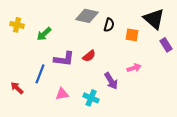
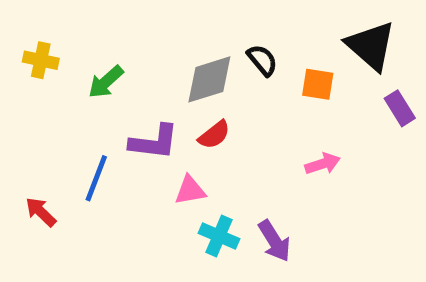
gray diamond: (87, 16) -> (209, 79), moved, turned -30
black semicircle: (109, 25) -> (262, 60), turned -56
purple arrow: (111, 81) -> (274, 241), moved
pink triangle: (62, 94) -> (190, 190), moved

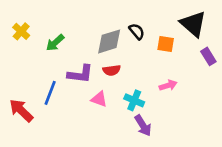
yellow cross: (41, 60) -> (21, 31), turned 30
red semicircle: (214, 135) -> (112, 70), turned 30
pink triangle: (190, 190) -> (99, 99), turned 30
red arrow: (41, 212) -> (21, 110), size x1.5
cyan cross: (219, 236) -> (134, 100), moved

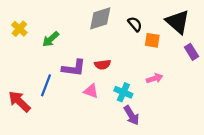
black semicircle: (137, 31) -> (135, 24), moved
gray diamond: (109, 41) -> (100, 18), moved

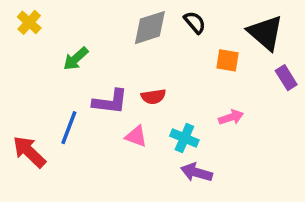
black semicircle: (135, 24) -> (195, 22), moved
yellow cross: (19, 29) -> (29, 22), moved
purple arrow: (131, 115) -> (196, 172), turned 138

